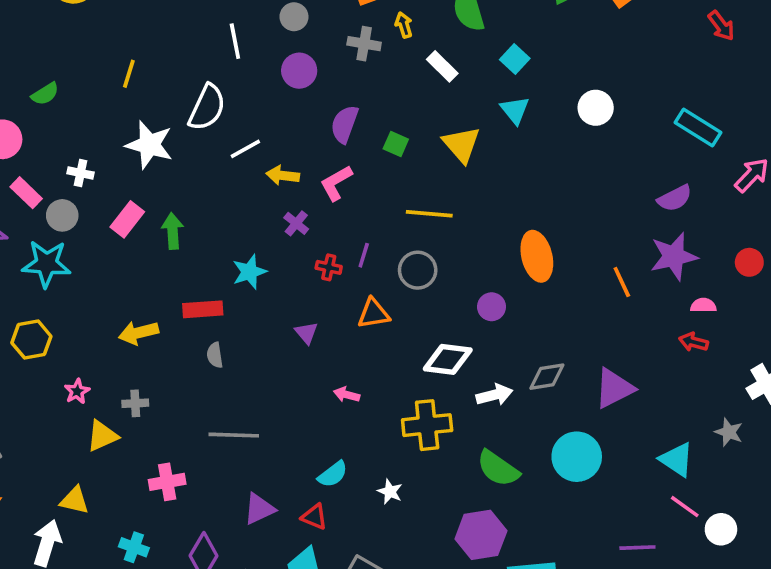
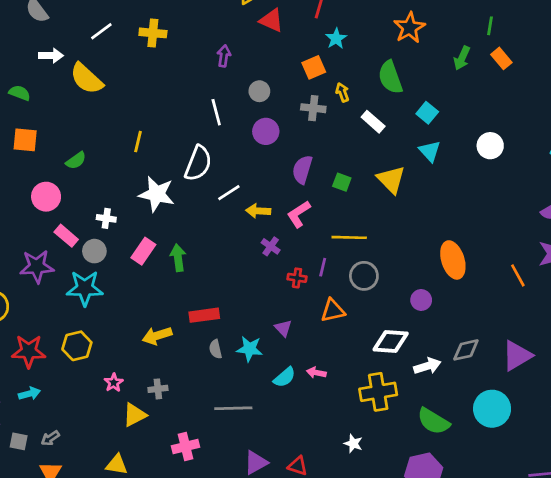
yellow line: (429, 214) -> (349, 237), moved
cyan star: (249, 272) -> (250, 349), moved, turned 30
cyan semicircle: (333, 474) -> (284, 377), moved

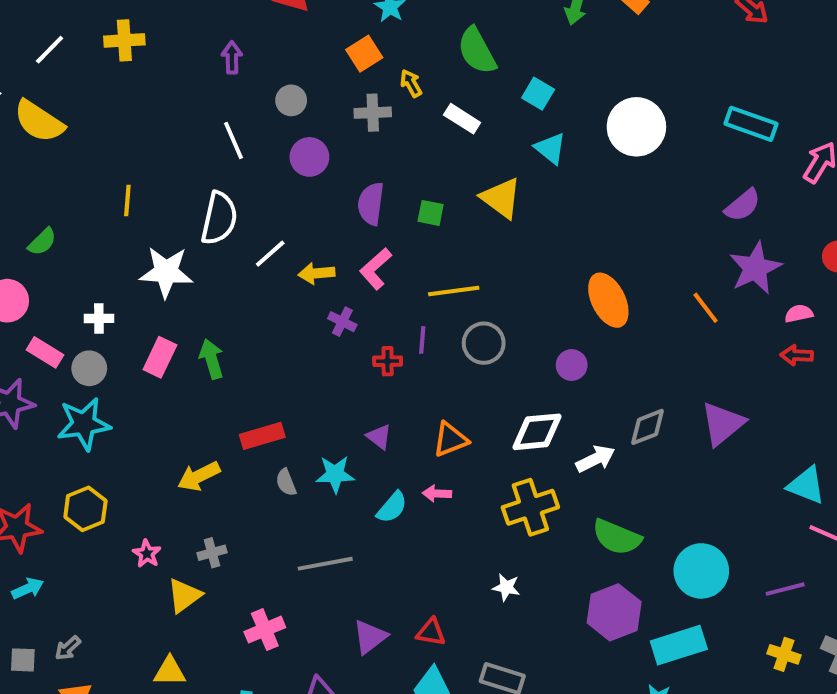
white circle: (490, 146) -> (636, 127), size x1.5
orange triangle: (333, 311) -> (450, 440), moved
cyan circle: (492, 409) -> (701, 571), moved

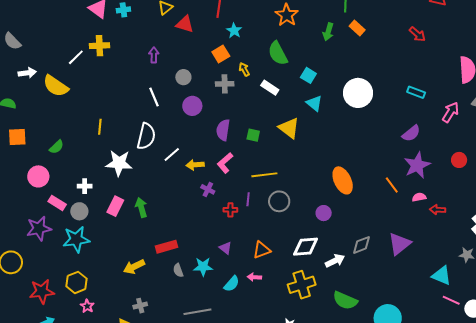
white line: (50, 50) -> (76, 57), moved
cyan rectangle: (751, 124) -> (416, 92), size x0.7
pink semicircle: (799, 314) -> (419, 197), moved
pink star: (147, 554) -> (87, 306), moved

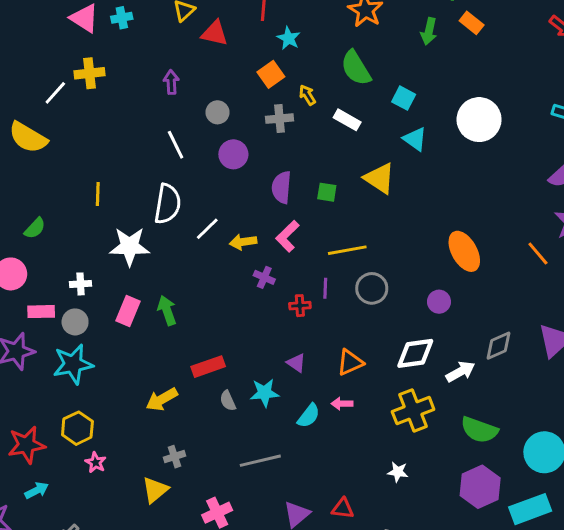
pink rectangle: (57, 203) -> (41, 312), turned -30

